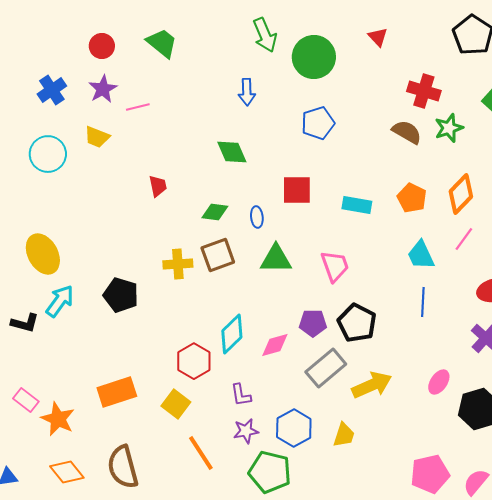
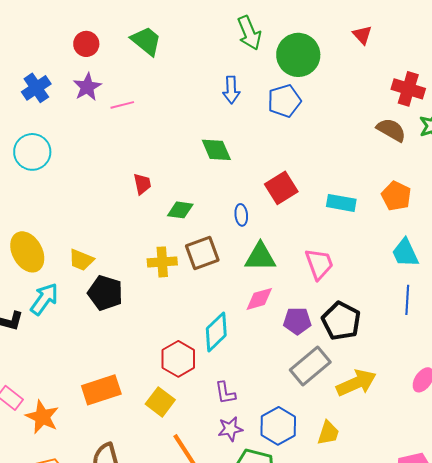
blue pentagon: (318, 123) -> (284, 101), moved
yellow trapezoid: (97, 137) -> (81, 260), moved
red square: (297, 190) -> (281, 188), turned -32
green diamond: (215, 212) -> (180, 210), moved
pink diamond: (275, 345) -> (259, 299), moved

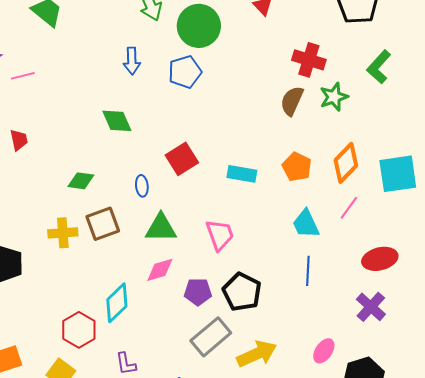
brown semicircle: (391, 130) -> (292, 101), turned -96
red trapezoid: (142, 184) -> (19, 140), moved

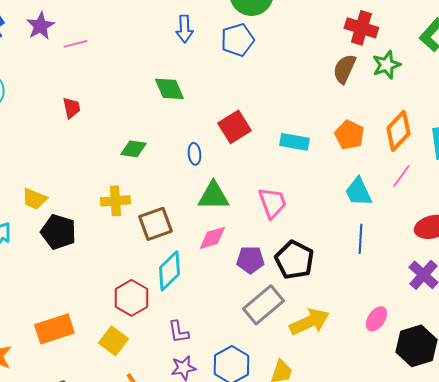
brown square: (103, 224) -> (155, 224), moved

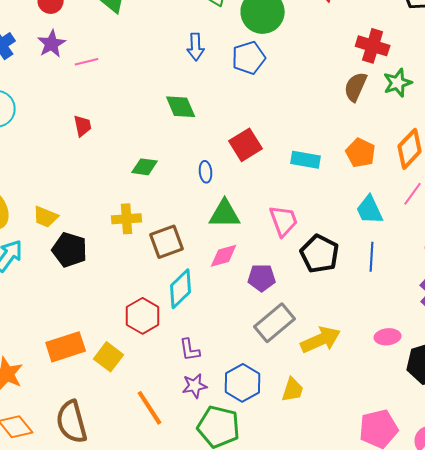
black pentagon: (294, 260) -> (320, 254), moved
pink ellipse: (376, 319) -> (388, 337), turned 50
yellow square: (113, 341) -> (109, 357), moved

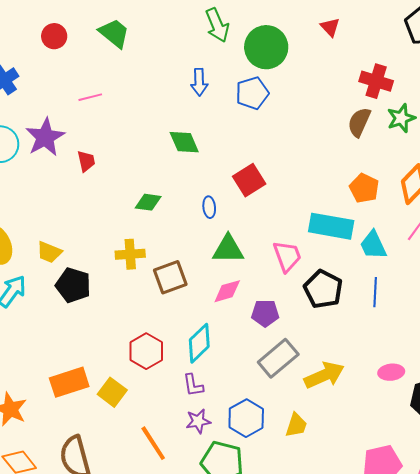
purple star: (52, 44) -> (45, 137), moved, size x1.4
cyan rectangle: (306, 160) -> (331, 226), moved, size x1.5
cyan diamond: (181, 289) -> (199, 343), moved

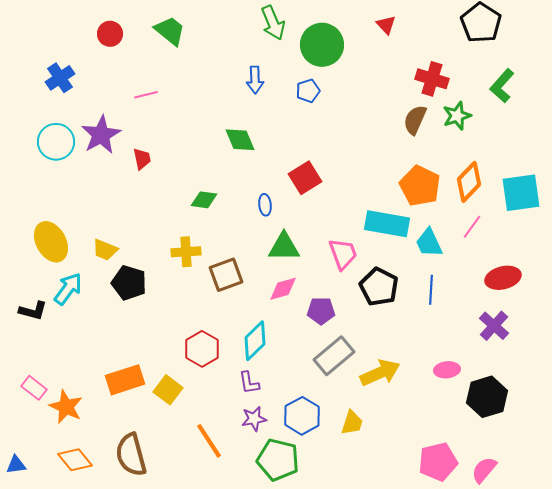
blue pentagon: (252, 93) -> (308, 91), size x0.7
orange pentagon: (364, 188) -> (420, 186), size x1.4

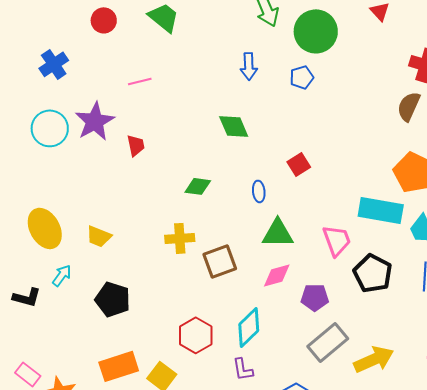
red square: (305, 178) -> (299, 164), size x0.7
black pentagon: (129, 283) -> (113, 299), moved
cyan arrow: (68, 289) -> (62, 275), size x0.7

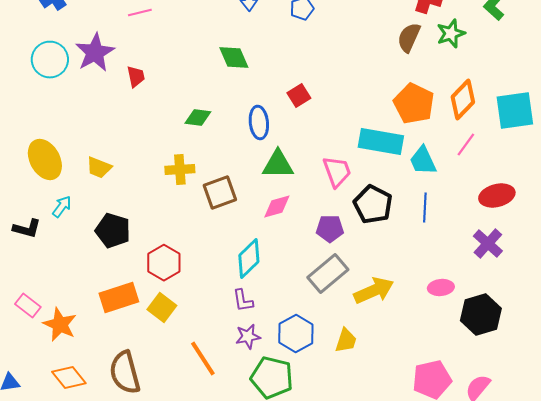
blue ellipse: (259, 191) -> (259, 122), size x1.5
purple pentagon: (315, 297) -> (330, 228), moved
red hexagon: (196, 335) -> (164, 262), moved

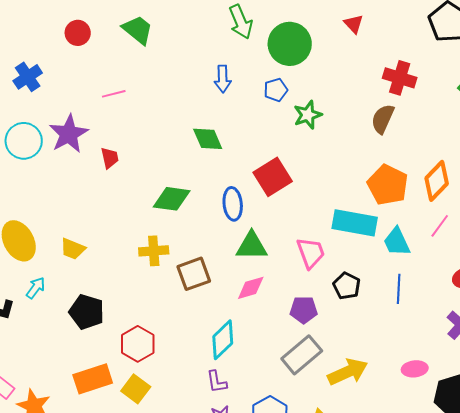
green star: (451, 34) -> (308, 115), moved
red square: (299, 96) -> (273, 177), size x1.6
green diamond: (198, 118) -> (172, 199), size x1.4
black pentagon: (373, 204) -> (347, 286), size x0.7

